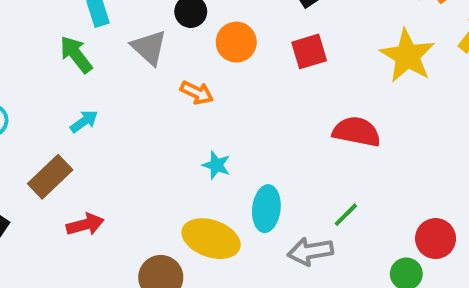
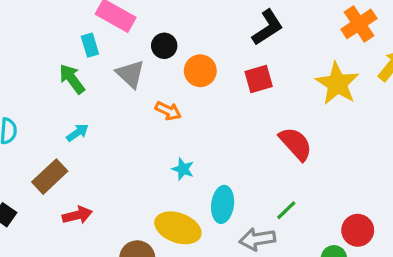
red semicircle: (357, 132) -> (296, 144), turned 36

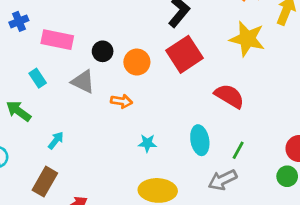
cyan rectangle: (90, 45) -> (38, 78), moved
green arrow: (72, 79) -> (19, 111), moved
red square: (259, 79) -> (185, 54), size x1.5
cyan ellipse: (223, 204) -> (200, 140), moved

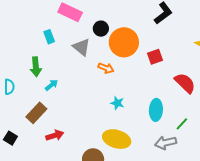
red square: (185, 54) -> (155, 57), moved, size x0.6
orange circle: (137, 62) -> (124, 42), size x1.5
green arrow: (19, 111) -> (36, 67), moved, turned -144

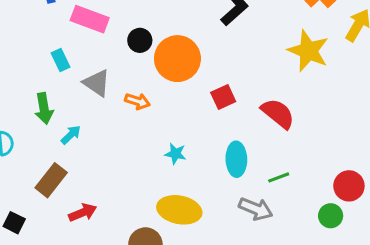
gray triangle: (81, 47) -> (97, 83), moved
red square: (155, 57) -> (223, 97), moved
orange arrow: (106, 68) -> (137, 101), moved
green line: (182, 124) -> (279, 177), turned 32
gray arrow: (165, 143) -> (256, 209), turned -140

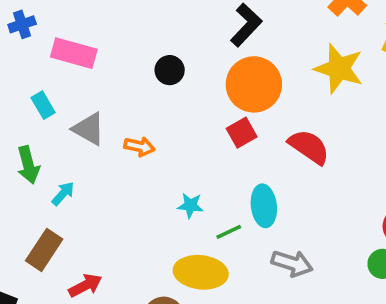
black circle: (140, 40) -> (170, 70), moved
orange circle: (177, 59) -> (254, 84), moved
green line: (279, 177) -> (229, 232), moved

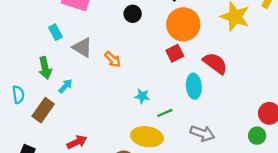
orange arrow: (139, 146) -> (113, 59), turned 30
cyan ellipse: (264, 206) -> (194, 86), moved
brown rectangle: (44, 250) -> (43, 110), moved

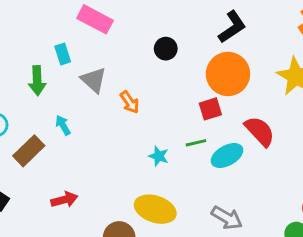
green arrow: (45, 68) -> (37, 81), moved
cyan arrow: (66, 86) -> (63, 125), turned -84
cyan ellipse: (194, 86) -> (227, 155), turned 55
green line: (165, 113) -> (196, 143), moved

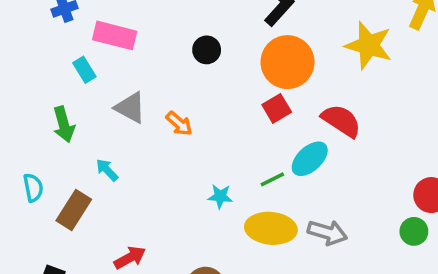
cyan rectangle: (63, 54) -> (84, 70), moved
green line: (196, 143) -> (272, 179), moved
cyan star: (159, 156) -> (220, 196), moved
yellow ellipse: (155, 209) -> (271, 228), moved

